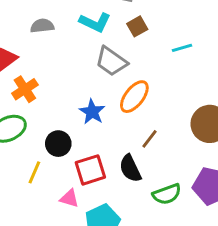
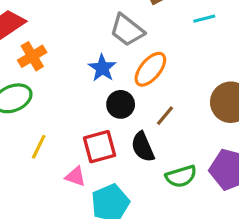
blue star: (92, 112) -> (102, 68), moved
black circle: (58, 144) -> (121, 104), moved

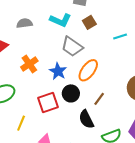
orange cross: (32, 56) -> (29, 64), moved
red square: (99, 147) -> (48, 102), moved

